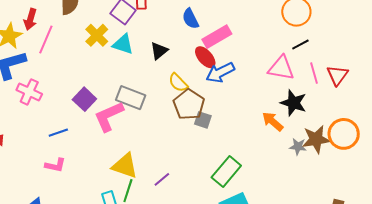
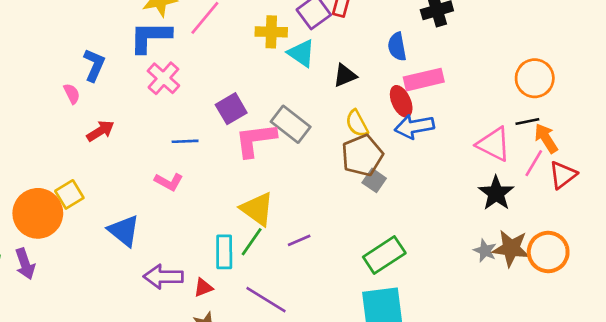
yellow cross: (97, 35) -> (271, 32), turned 30
pink line: (314, 73) -> (534, 163), turned 30
orange arrow: (273, 121) -> (546, 138), moved

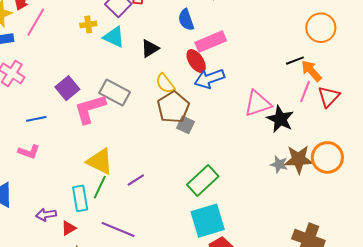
yellow cross: (271, 32) -> (88, 24), size x0.7
orange circle: (535, 78) -> (321, 28), moved
pink triangle: (494, 144) -> (258, 104), moved, turned -36
purple arrow: (163, 277) -> (46, 215), moved, size x0.7

